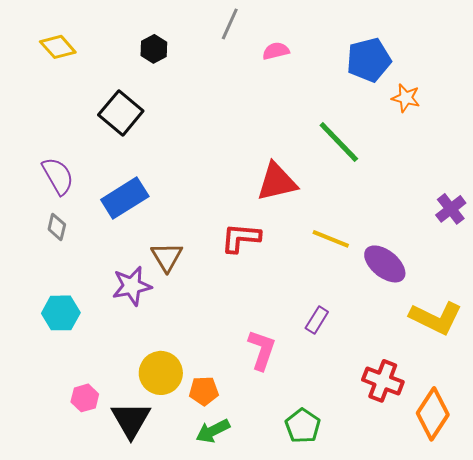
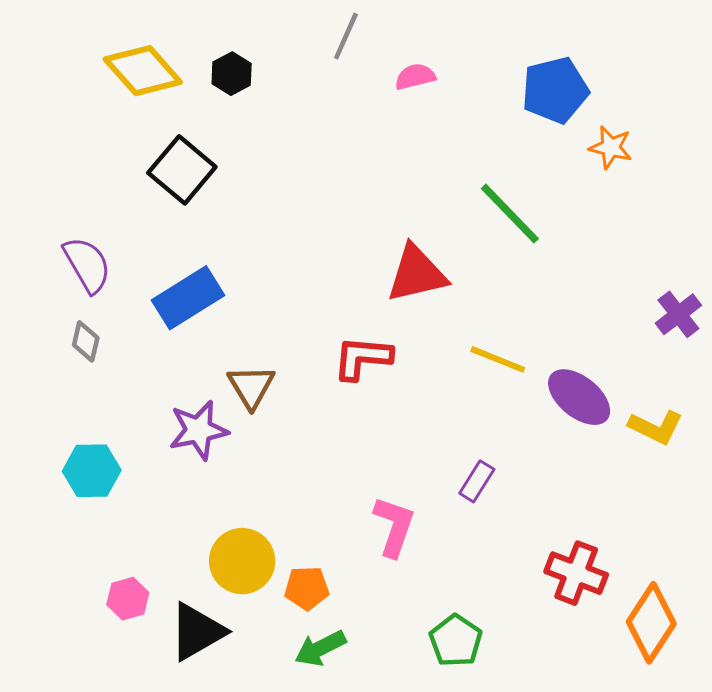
yellow diamond: (58, 47) -> (143, 71), moved, size x1.4
yellow L-shape: (436, 318) -> (656, 427), moved, size x0.7
black triangle: (131, 420) -> (197, 632), turned 30

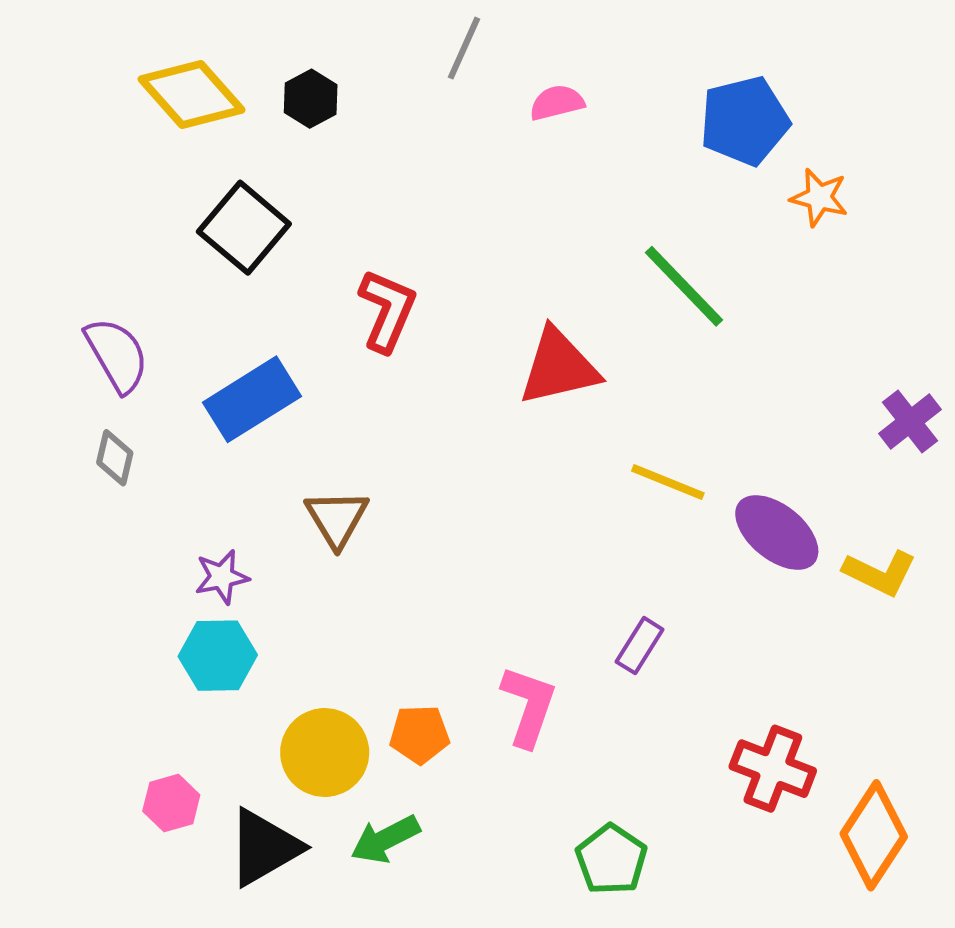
red L-shape: (362, 358) -> (387, 310), moved, turned 108
purple star: (198, 430) -> (222, 577), moved, size x0.7
cyan hexagon: (92, 471) -> (218, 656), moved
orange pentagon: (307, 588) -> (420, 734), moved
green arrow: (320, 648) -> (385, 839), moved

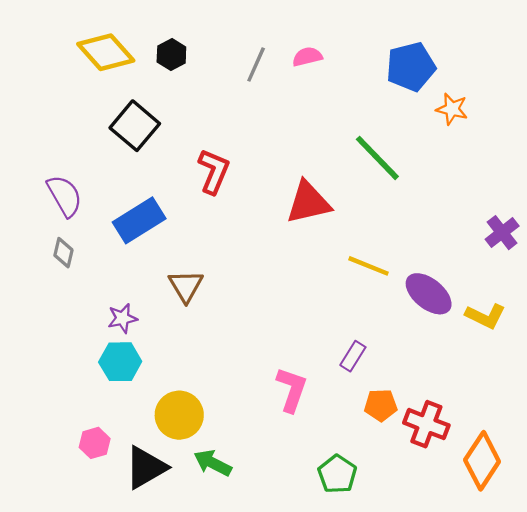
gray line: (464, 48) -> (256, 64), moved
orange pentagon: (420, 734) -> (381, 405), moved
green arrow: (385, 839) -> (213, 463), turned 54

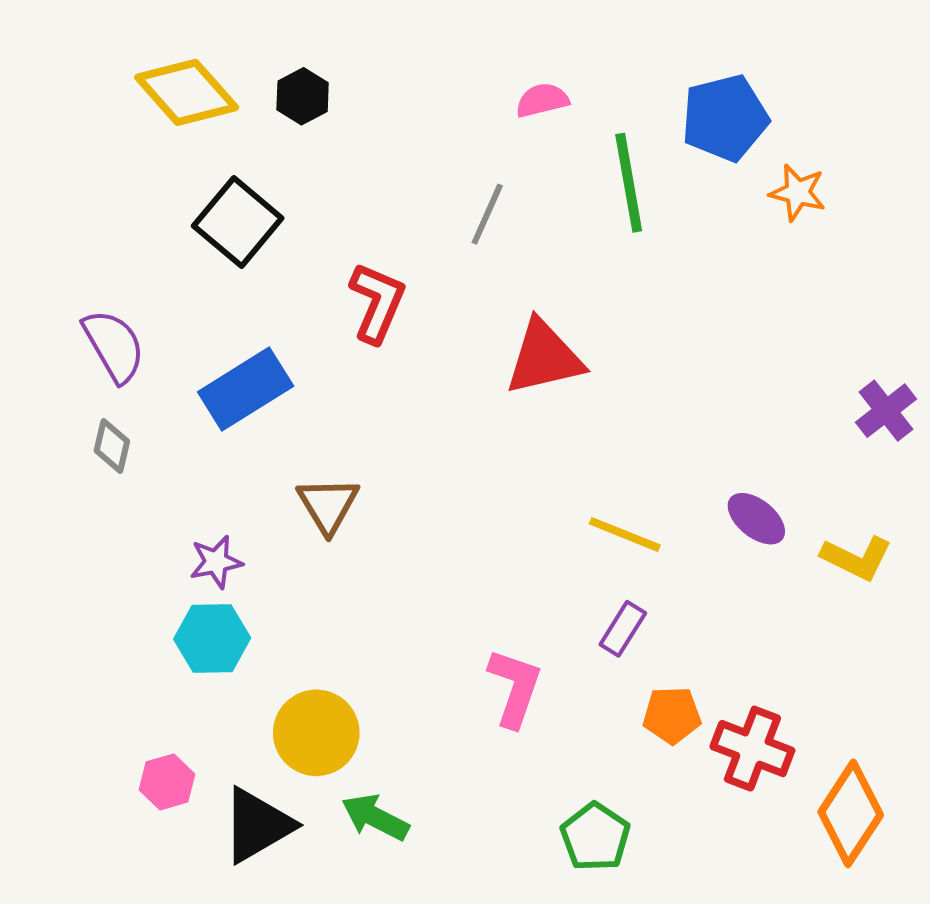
gray line: (256, 64) -> (487, 214), moved
green line: (377, 158) -> (629, 183), moved, turned 34
yellow line: (368, 266) -> (625, 534), moved
purple ellipse: (429, 294) -> (756, 519), size x0.7

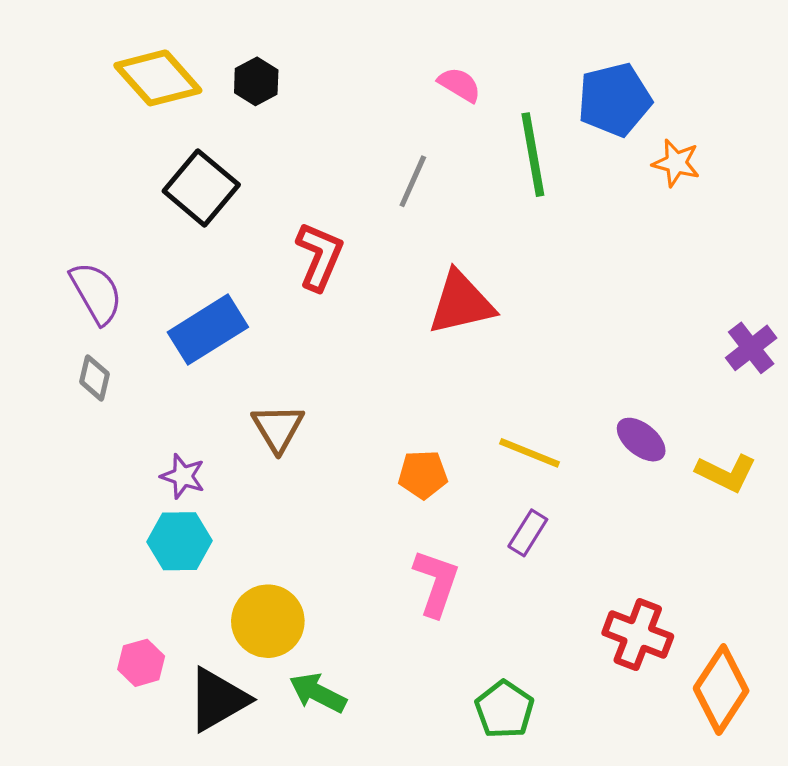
pink semicircle: (542, 100) -> (459, 85), turned 45
purple star: (216, 562) -> (183, 476), turned 30
orange pentagon: (672, 715) -> (423, 475), moved

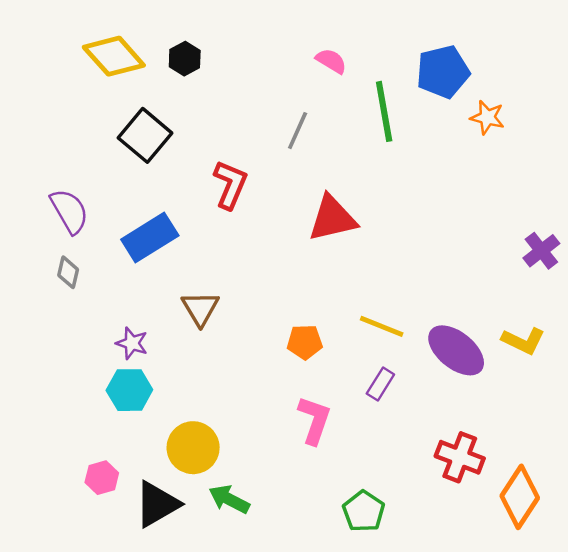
purple ellipse: (641, 440) -> (456, 350), moved, size x1.6

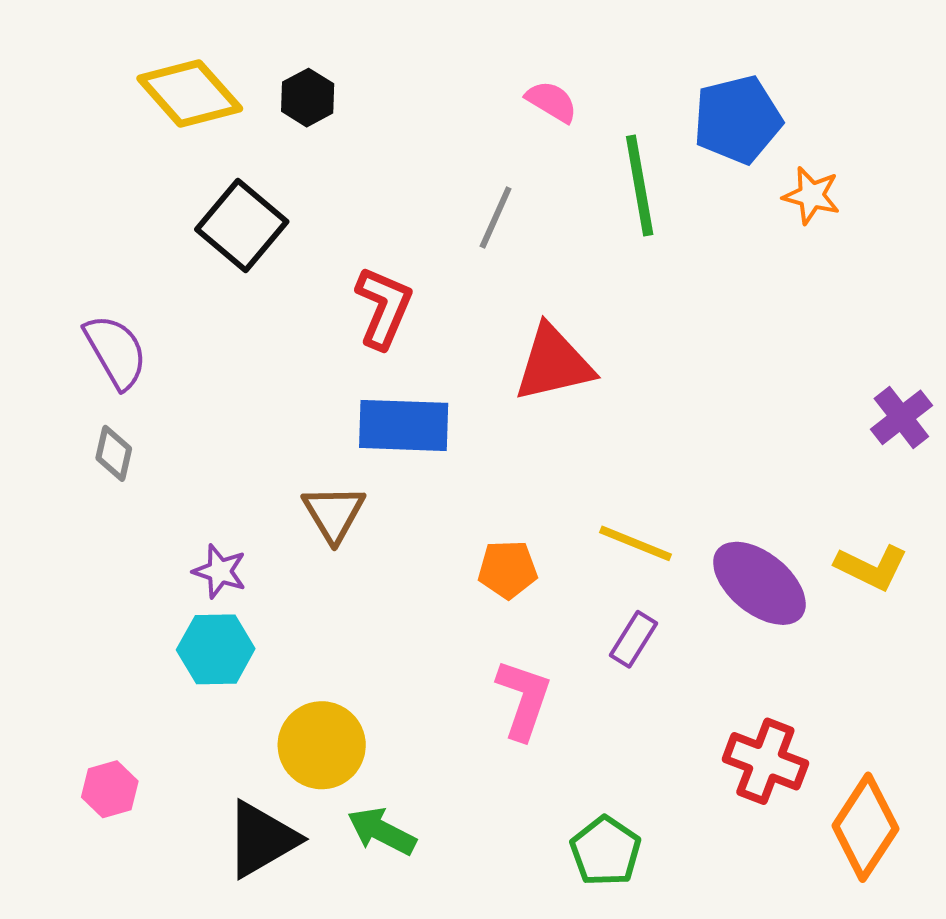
blue rectangle: (150, 237) -> (404, 425), moved, turned 34
pink hexagon: (102, 478) -> (110, 789), moved

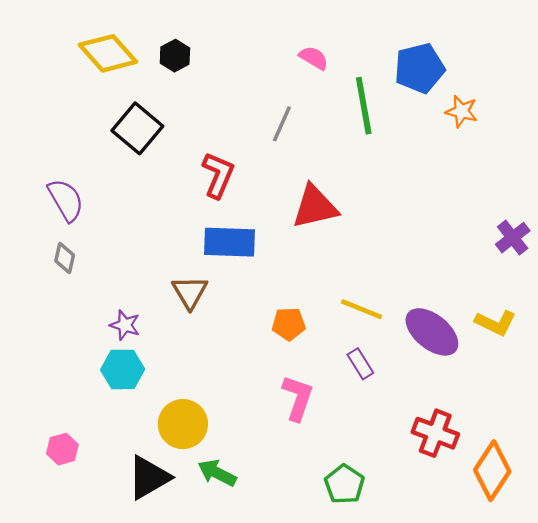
purple rectangle: (634, 639) -> (360, 364), turned -64

